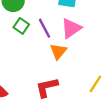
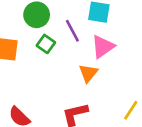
purple line: (44, 28) -> (72, 31), moved

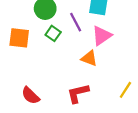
orange triangle: (88, 73) -> (89, 58), turned -48

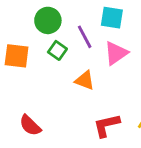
orange triangle: (89, 58) -> (85, 80), moved
red L-shape: (78, 93) -> (106, 125), moved

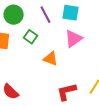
green circle: (48, 20) -> (14, 15), moved
purple line: (85, 37) -> (46, 15), moved

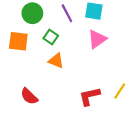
orange triangle: (51, 59) -> (56, 61), moved

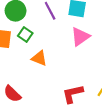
green square: (51, 37) -> (25, 34), moved

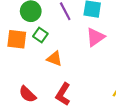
red L-shape: (73, 94) -> (63, 94), moved, turned -45

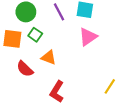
red semicircle: (27, 94) -> (25, 69), moved

